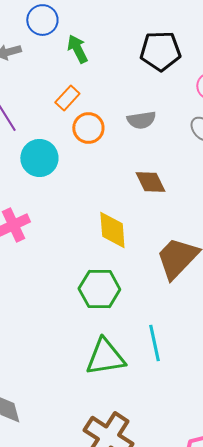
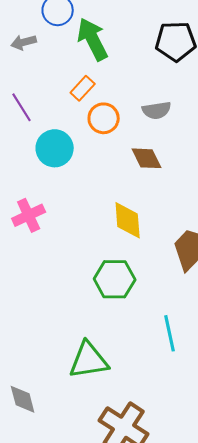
green arrow: (77, 49) -> (93, 39), size x1.5
brown diamond: (150, 182) -> (147, 158), moved
green triangle: (105, 357) -> (89, 360), moved

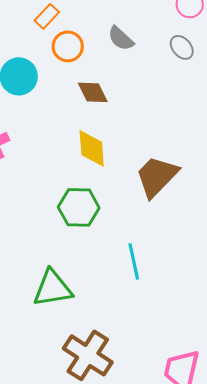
gray semicircle: (157, 110) -> (121, 38), turned 52
brown diamond: (147, 158) -> (93, 92), moved

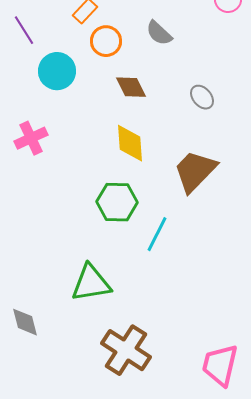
gray ellipse: (182, 47) -> (202, 97), moved
cyan line: (134, 261) -> (157, 234), moved, turned 39

